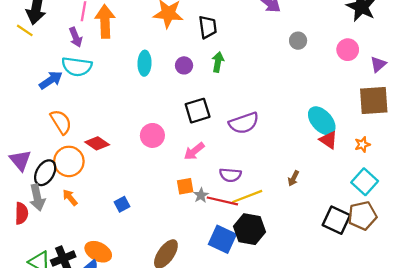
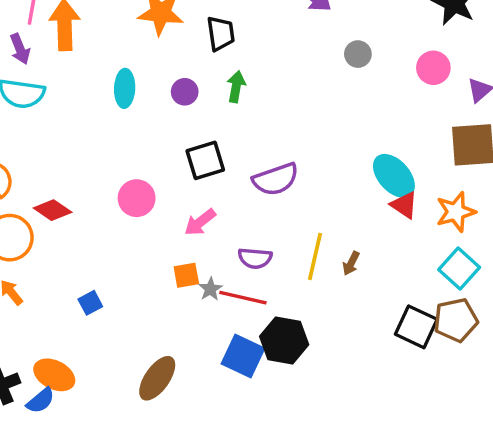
orange star: (362, 144) -> (456, 212), size x1.6
yellow line: (247, 196) -> (315, 256), moved, turned -56

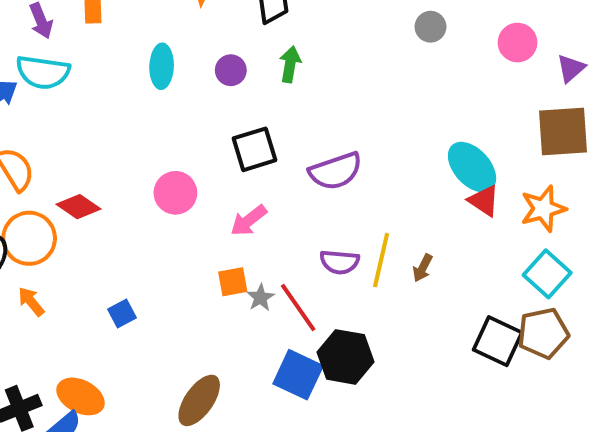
purple semicircle: (255, 258) -> (340, 262), moved
red line: (243, 298) -> (298, 307), turned 42

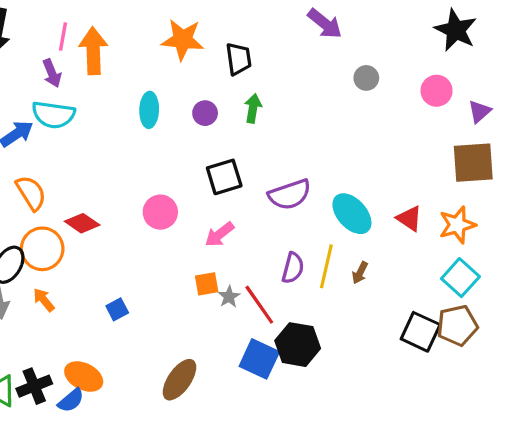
cyan ellipse: (472, 167) -> (352, 214), moved
purple semicircle: (340, 262) -> (293, 268), turned -80

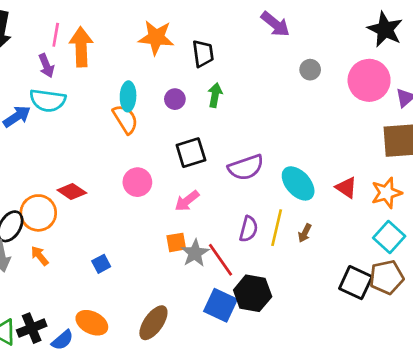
pink circle: (437, 91) -> (369, 80), size x1.6
orange semicircle: (31, 193) -> (125, 119), moved
gray star: (229, 297) -> (195, 253), size x1.5
orange ellipse: (84, 377) -> (92, 323), moved

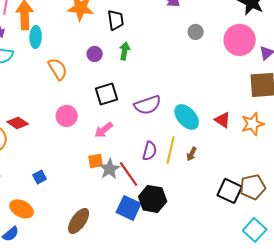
cyan ellipse: (128, 96) -> (36, 37), moved
cyan square: (389, 237) -> (255, 230), moved
orange ellipse: (92, 323) -> (22, 209), moved

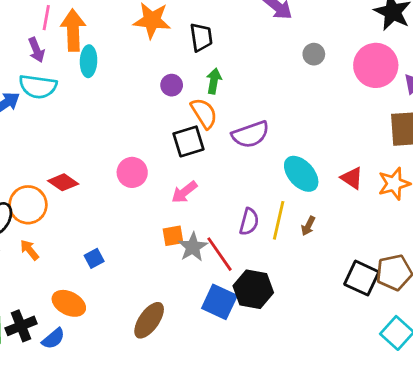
orange semicircle: (58, 69) -> (204, 113), moved
purple semicircle: (148, 105) -> (250, 134), moved

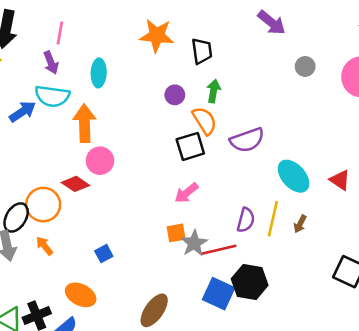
orange arrow: (73, 30) -> (84, 123), moved
pink circle: (132, 172) -> (100, 161), moved
red line: (219, 254) -> (219, 250), turned -68

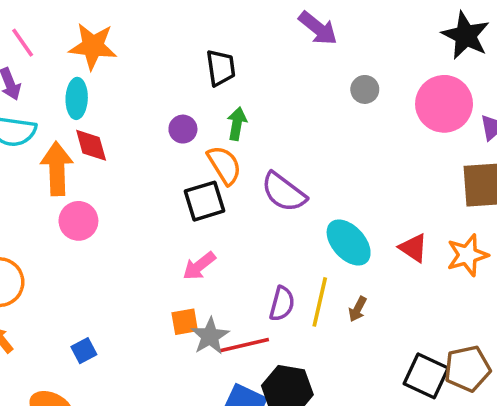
pink line: (60, 33) -> (23, 43), turned -45
orange star: (157, 36) -> (93, 46), moved
purple semicircle: (247, 140) -> (284, 192), turned 56
red diamond: (75, 184) -> (91, 145), moved, turned 40

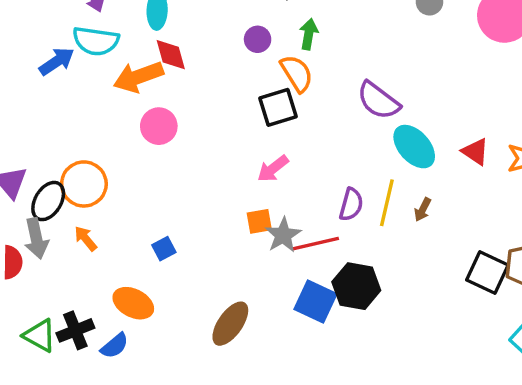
orange arrow: (57, 169) -> (138, 77), turned -108
purple semicircle: (284, 192) -> (378, 101), moved

